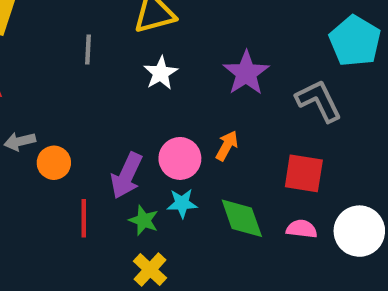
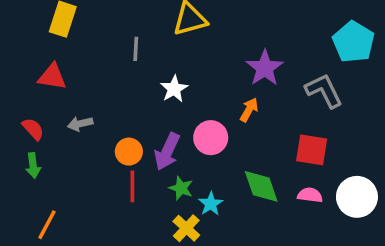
white star: (161, 73) -> (174, 89), moved
orange arrow: (227, 146) -> (249, 110), moved
orange circle: (54, 163) -> (129, 152), moved
cyan star: (182, 203) -> (211, 204), moved, turned -30

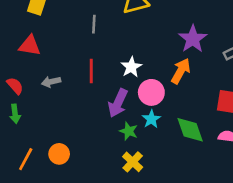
white star: (174, 89) -> (131, 67), moved
orange arrow: (249, 110) -> (181, 71), size x1.4
orange circle: (129, 152) -> (59, 154), moved
red line: (132, 186) -> (91, 71), moved
cyan star: (211, 204) -> (151, 119), moved

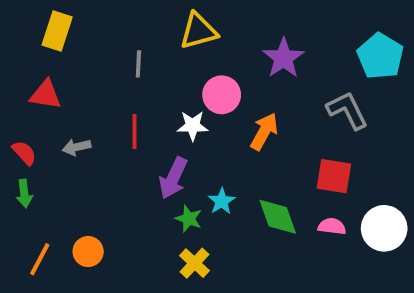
purple star: (193, 39) -> (284, 58), moved
white star: (131, 67) -> (193, 126), turned 30
pink circle: (151, 92) -> (222, 95), moved

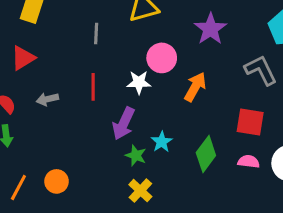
red triangle: (46, 95) -> (23, 58), turned -40
green diamond: (278, 217) -> (206, 154), turned 56

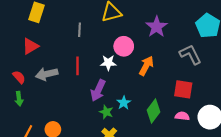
gray arrow: (47, 99) -> (47, 74), size x1.5

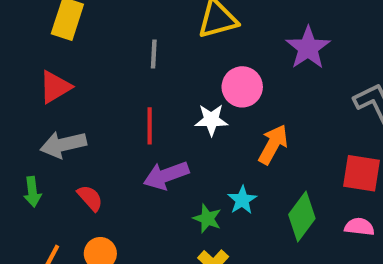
orange arrow: (146, 66) -> (273, 144), moved
gray arrow: (47, 74) -> (63, 144), moved
red semicircle: (19, 77) -> (90, 198), moved
purple arrow: (98, 90) -> (166, 175), moved, turned 45

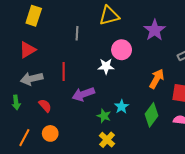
red line: (150, 126) -> (64, 71), moved
orange arrow: (273, 144) -> (157, 79), moved

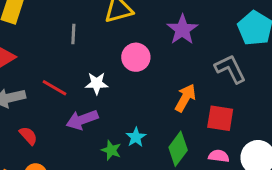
white star: (106, 66) -> (97, 83), moved
red line: (64, 71) -> (54, 88), turned -60

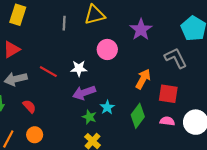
gray line: (73, 34) -> (64, 23), moved
purple arrow: (82, 120) -> (84, 93), moved

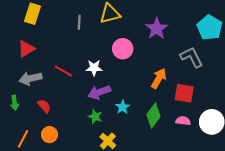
green star: (89, 117) -> (95, 117), moved

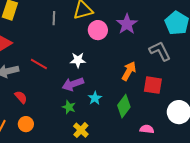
pink circle: (123, 49) -> (98, 30), moved
white star: (94, 68) -> (78, 60), moved
pink semicircle: (183, 121) -> (147, 129), moved

